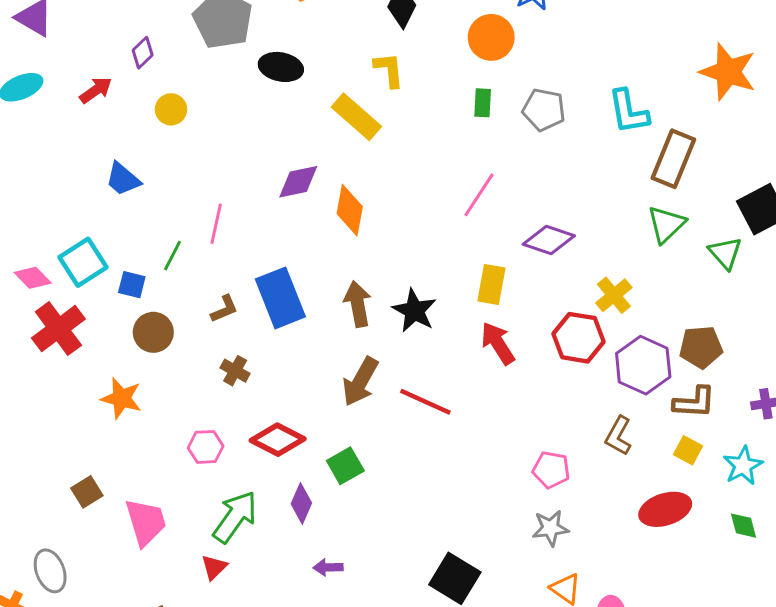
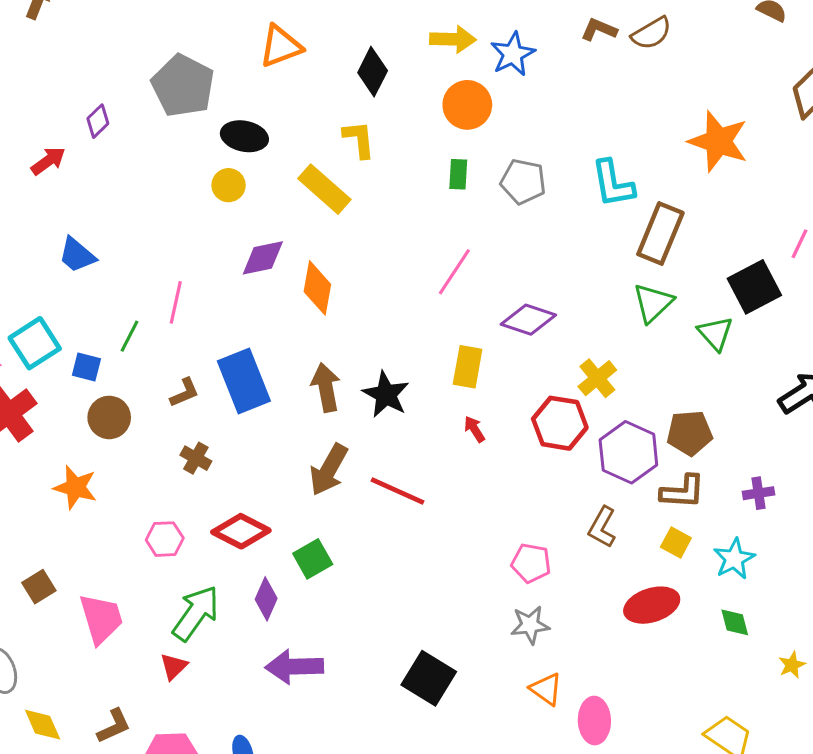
yellow circle: (171, 109) -> (229, 185), moved
red arrow: (498, 343) -> (474, 429), size x0.6
purple arrow: (328, 567) -> (294, 667), size x1.8

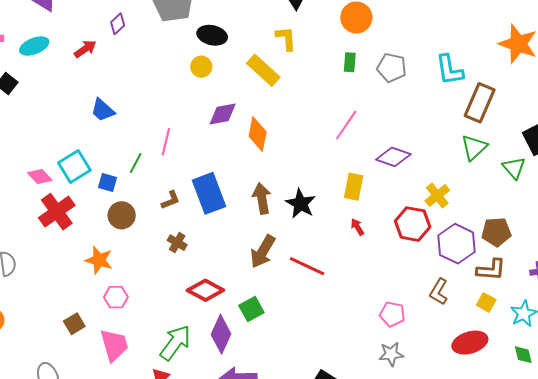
pink hexagon: (165, 539) -> (116, 297), moved
purple diamond: (266, 599) -> (221, 334), size x1.4

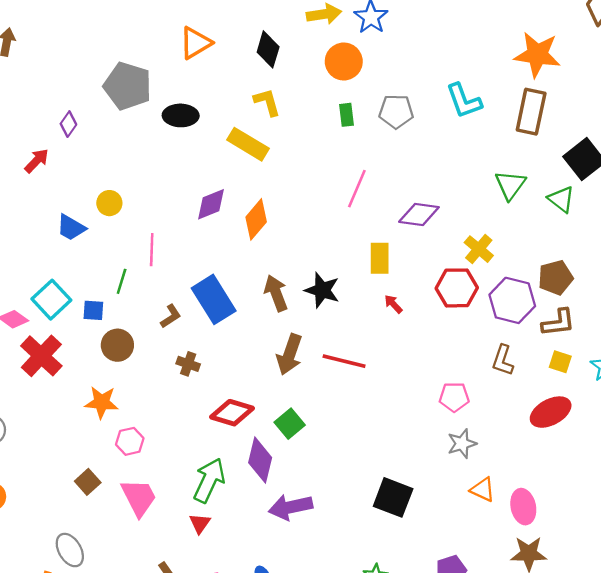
yellow circle: (201, 67) -> (109, 203), moved
brown rectangle: (480, 103) -> (531, 112), moved
orange diamond: (258, 134) -> (256, 219), turned 40

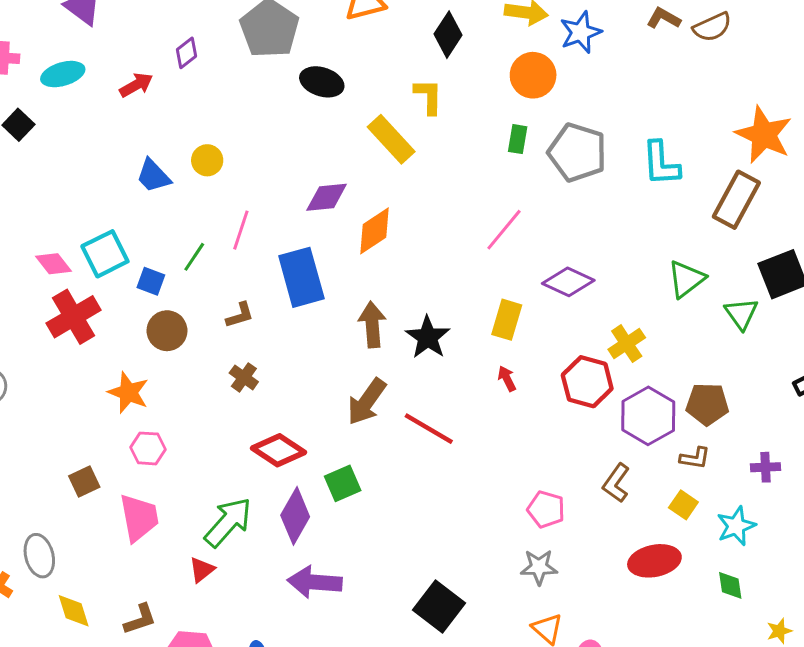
gray pentagon: (396, 111) -> (577, 152), size x1.4
blue rectangle: (214, 299) -> (301, 277), moved
brown L-shape: (558, 323) -> (695, 458), size x0.7

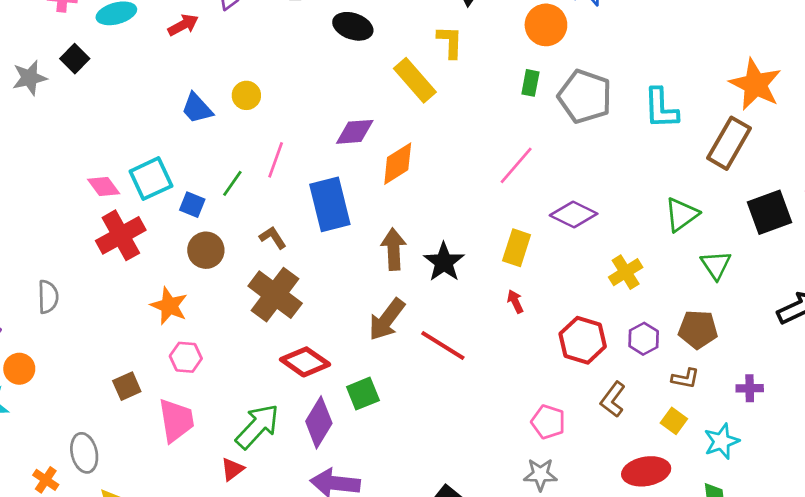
green triangle: (741, 314) -> (716, 265), moved
brown L-shape: (240, 315) -> (273, 238), turned -108
brown cross: (244, 377) -> (275, 295), size x2.0
red hexagon: (587, 382) -> (583, 340), moved
purple hexagon: (648, 416) -> (644, 339), size x0.6

